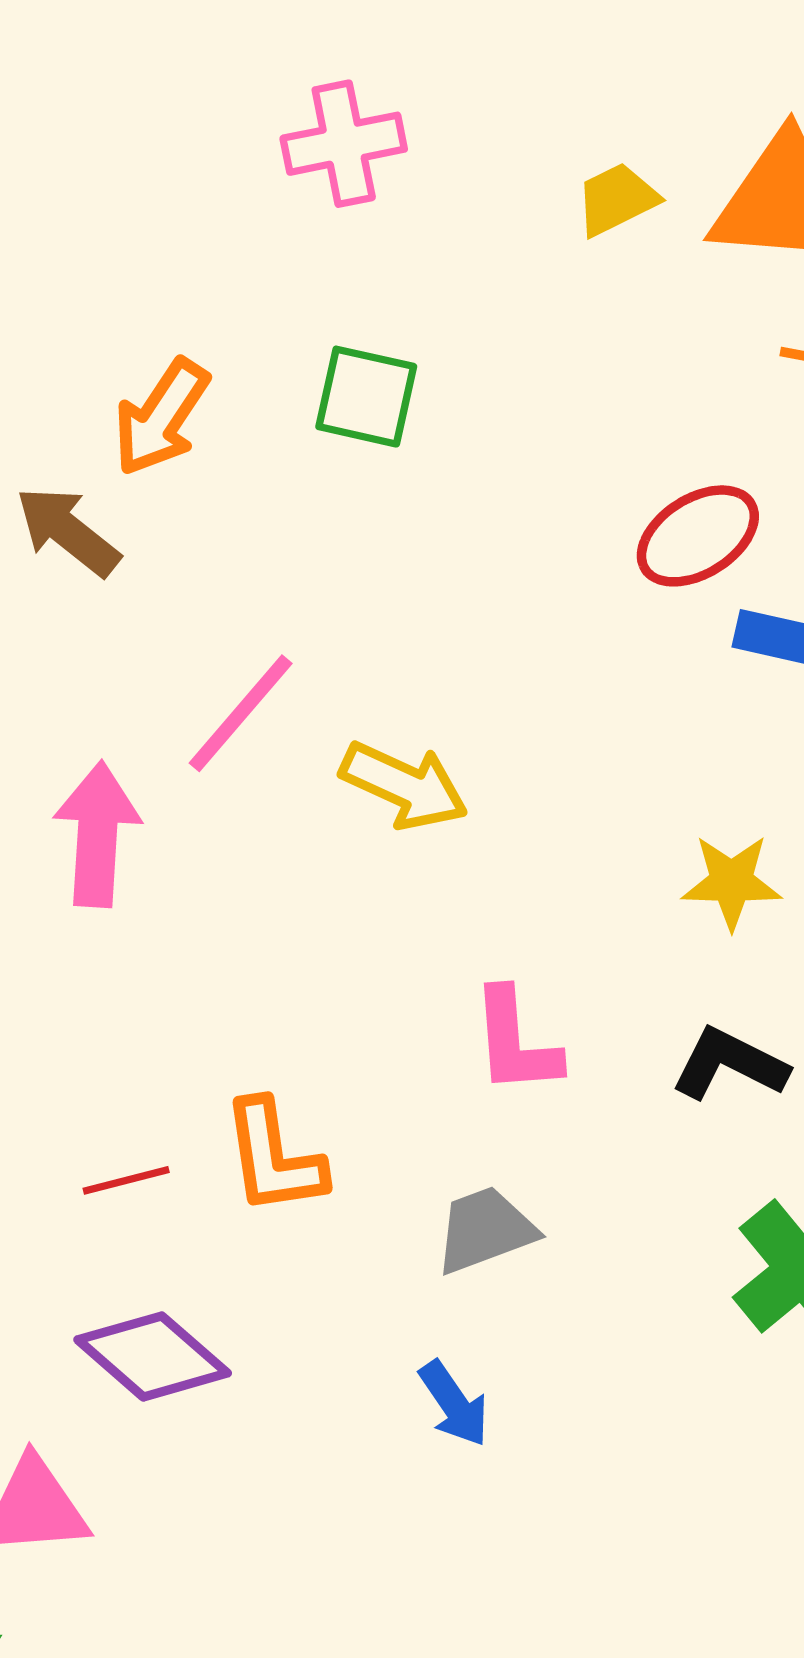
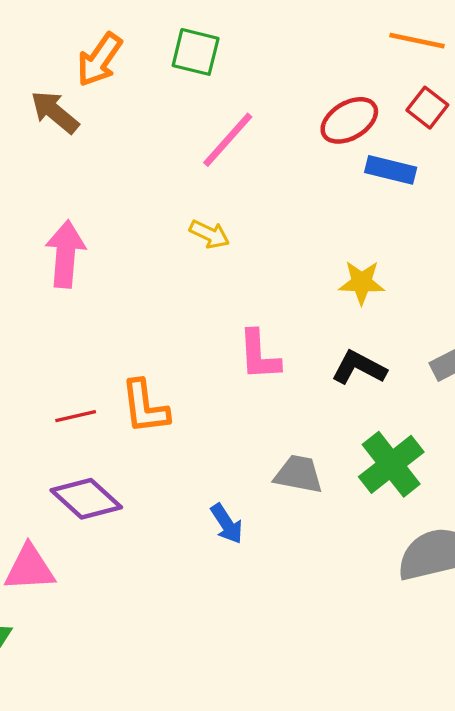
pink line: (241, 713) -> (228, 140), moved
yellow arrow: (404, 785) -> (209, 234), size x0.7
gray trapezoid: (485, 1230) -> (298, 474), moved, turned 30

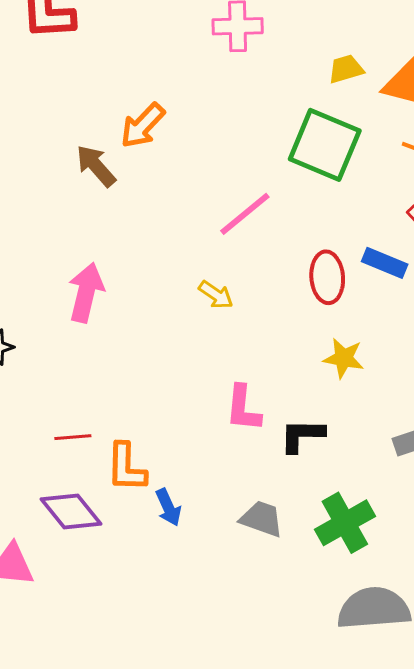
green square: (196, 52) -> (325, 145), moved, size x1.6
red ellipse: (349, 120) -> (327, 277), moved, turned -72
black L-shape: (359, 368) -> (302, 435), moved, turned -36
orange L-shape: (145, 407) -> (126, 467), moved
blue arrow: (227, 524) -> (168, 507), moved

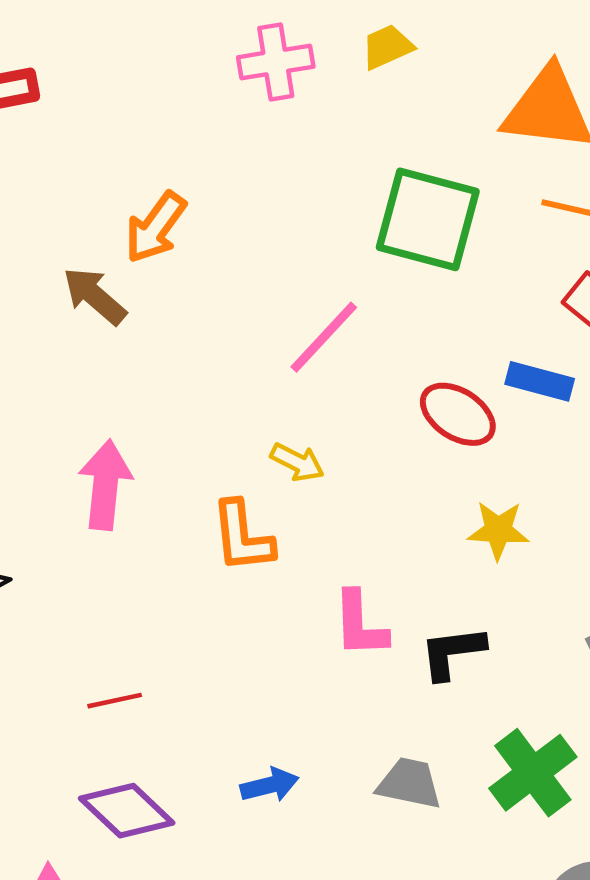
yellow trapezoid: (346, 69) -> (387, 47), moved
red ellipse: (327, 277) -> (458, 414), turned -45
orange L-shape: (126, 467) -> (242, 537), moved
blue arrow: (168, 507) -> (270, 785), turned -72

